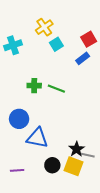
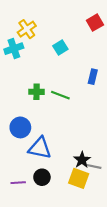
yellow cross: (44, 27) -> (27, 29), moved
red square: (89, 39) -> (95, 23), moved
blue rectangle: (83, 58) -> (93, 77), moved, turned -40
black circle: (52, 165) -> (42, 177), moved

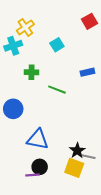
blue rectangle: (93, 77) -> (87, 72), turned 64
green cross: (37, 92) -> (31, 72), moved
blue circle: (20, 127) -> (13, 109), moved
purple line: (18, 183) -> (33, 175), moved

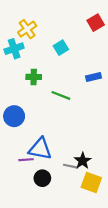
gray line: (88, 157) -> (71, 166), moved
yellow square: (74, 168) -> (91, 183), moved
purple line: (33, 175) -> (26, 160), moved

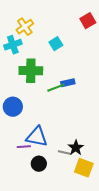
green cross: (34, 77) -> (31, 71), size x1.6
blue rectangle: (94, 77) -> (68, 83), moved
green line: (61, 95) -> (56, 88), turned -42

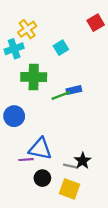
yellow square: (84, 168) -> (70, 189), moved

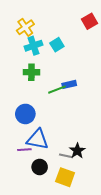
cyan cross: (14, 49) -> (33, 46), moved
green cross: (34, 77) -> (31, 72), size x0.7
blue circle: (14, 116) -> (25, 114), moved

